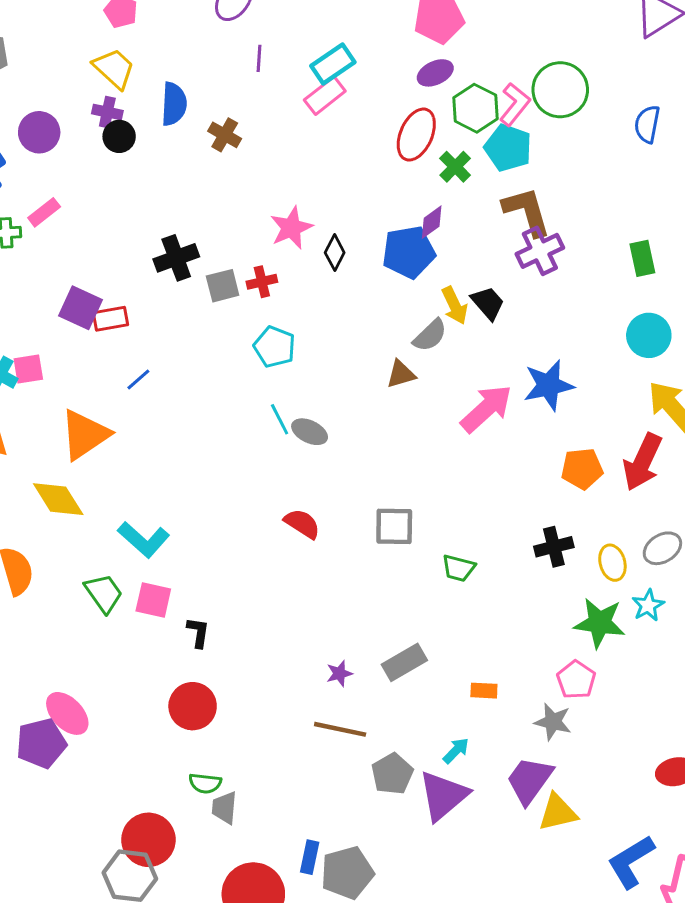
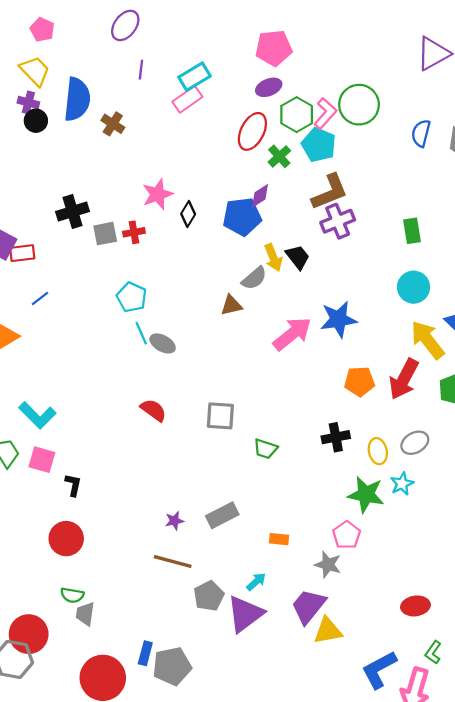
blue semicircle: (174, 104) -> (77, 99), size x1.4
brown L-shape: (527, 211) -> (330, 192), turned 81
cyan pentagon: (275, 347) -> (132, 297), moved

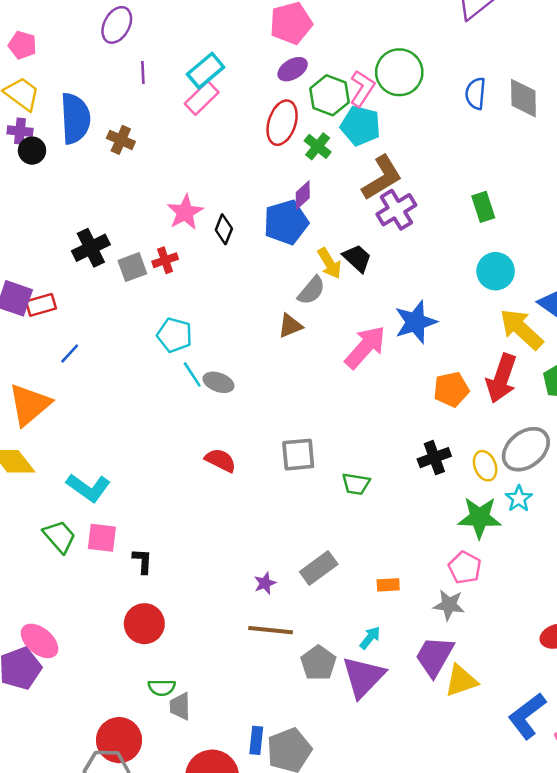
gray ellipse: (415, 443) -> (526, 449), size x1.5

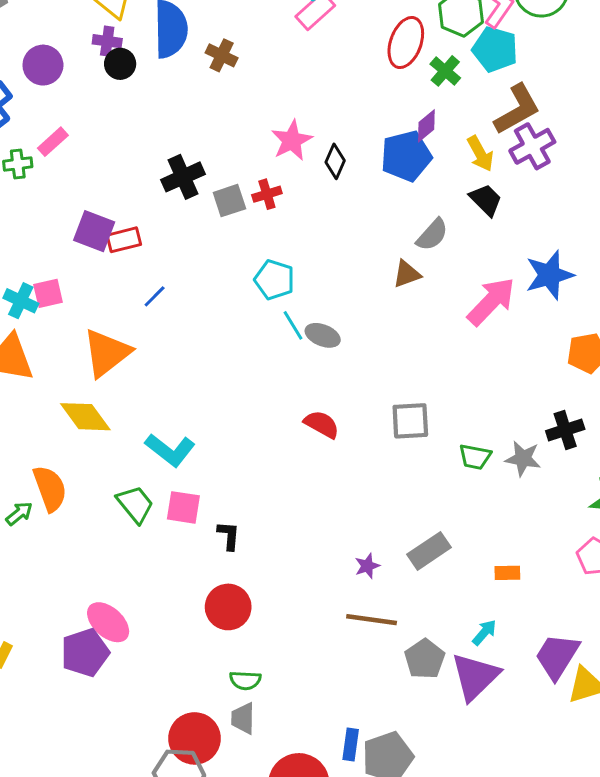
yellow arrow: (329, 263) -> (480, 154), moved
gray star: (449, 605) -> (523, 458), moved
gray trapezoid: (180, 706) -> (243, 718), moved

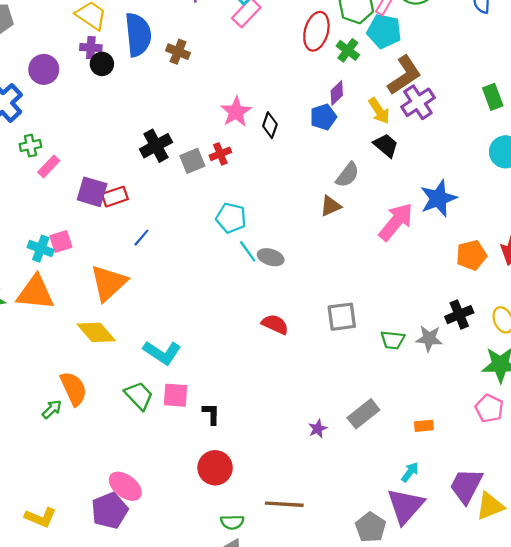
pink rectangle: (53, 142) -> (49, 166), moved
blue pentagon: (406, 156) -> (323, 117), size x0.7
brown line: (372, 620) -> (284, 504), moved
gray pentagon: (425, 659) -> (371, 527), moved

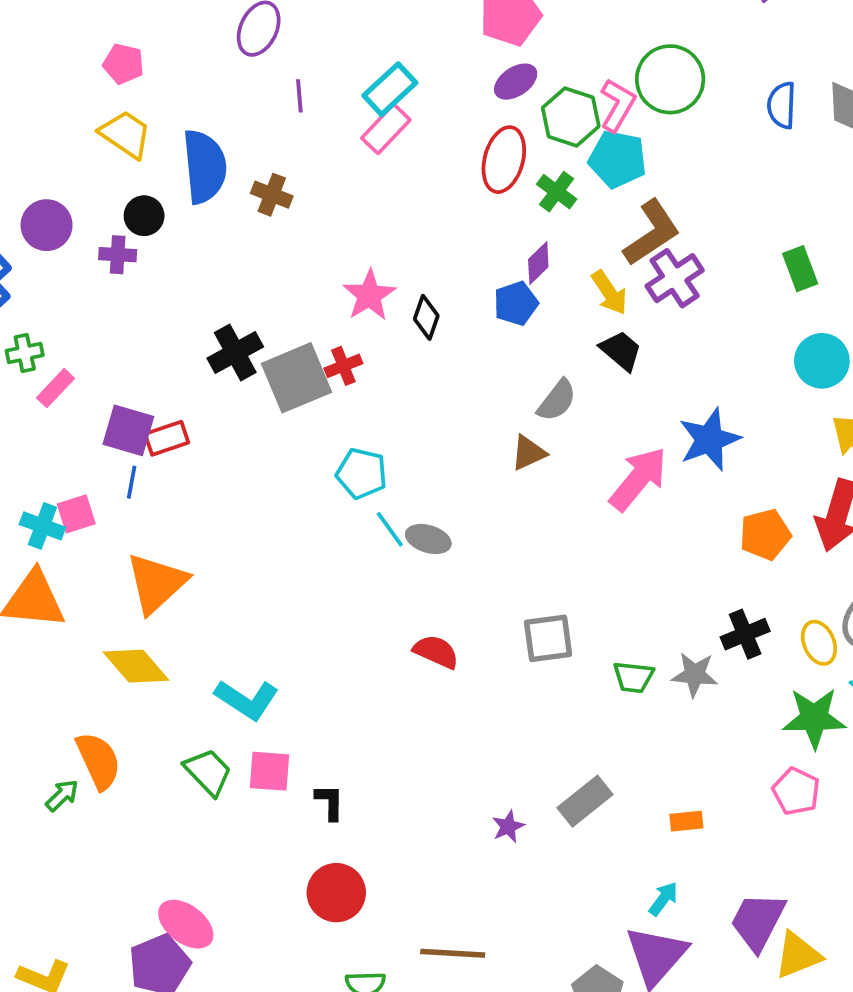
purple cross: (91, 48) -> (118, 255), moved
gray square: (192, 161) -> (297, 378), size x1.6
blue line: (141, 238) -> (132, 482), moved, turned -30

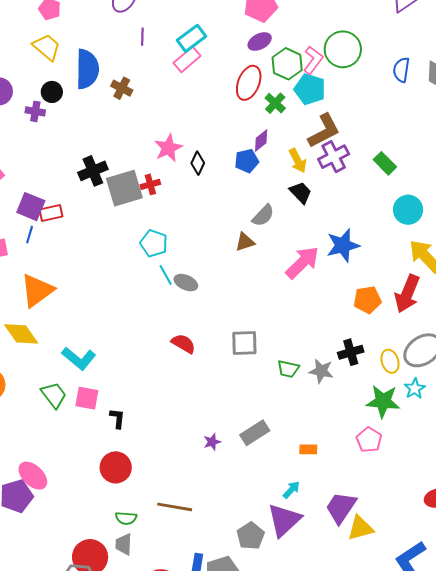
green rectangle: (800, 269) -> (385, 163), moved, turned -30

